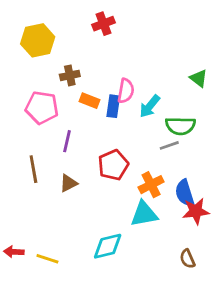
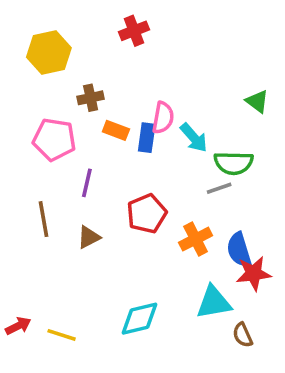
cyan arrow: (150, 106) -> (194, 138), turned -80
cyan triangle: (144, 214) -> (214, 302), moved
red arrow: (14, 252) -> (18, 326), turned 150

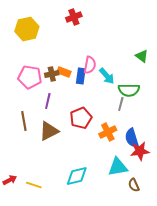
brown cross: (91, 98) -> (52, 74), moved
gray line: (219, 188) -> (121, 104), turned -56
brown triangle: (89, 237) -> (49, 131), size x1.5

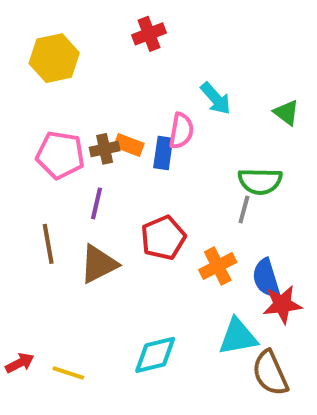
cyan arrow: (107, 76) -> (216, 98), moved
brown semicircle: (134, 185) -> (270, 373), size x1.6

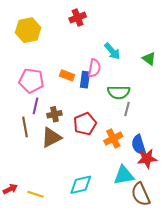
brown cross: (105, 149) -> (54, 114), moved
green semicircle: (260, 181) -> (119, 92), moved
purple line: (97, 203) -> (35, 106), moved

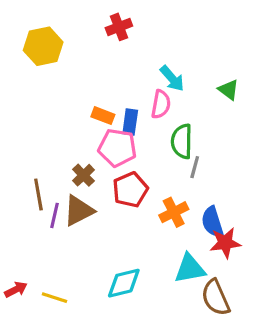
pink semicircle: (94, 68) -> (161, 104), moved
pink pentagon: (31, 81) -> (117, 148), moved
green semicircle: (119, 92) -> (182, 141), turned 90
purple line: (35, 106) -> (54, 215), moved
brown cross: (54, 114) -> (83, 175), turned -32

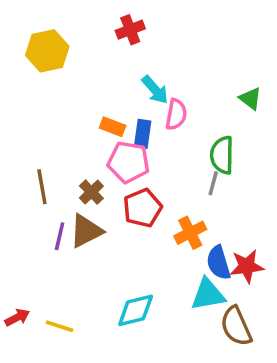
cyan arrow: (172, 79) -> (155, 90), moved
green semicircle: (182, 141) -> (222, 155), moved
brown line: (38, 194) -> (42, 187), moved
blue semicircle: (212, 222) -> (218, 263), moved

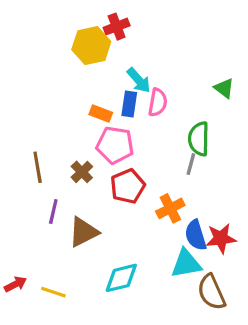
yellow hexagon: (47, 51) -> (91, 46), moved
blue rectangle: (143, 134) -> (129, 104), moved
brown triangle: (86, 231) -> (83, 232), moved

